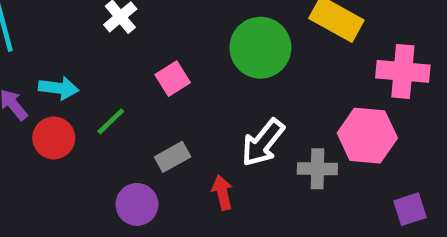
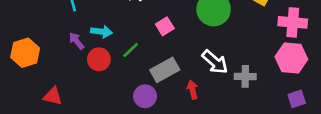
pink hexagon: (367, 136) -> (291, 58), moved
white arrow: (263, 143) -> (215, 62), turned -88
gray rectangle: (173, 157) -> (165, 70), size x1.5

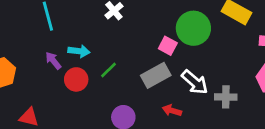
pink square: (165, 26) -> (168, 46), moved, turned -30
gray rectangle: (165, 70) -> (156, 75), moved
red arrow: (192, 90) -> (172, 110), turned -60

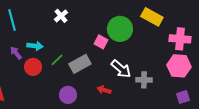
gray rectangle: (156, 75) -> (80, 64), moved

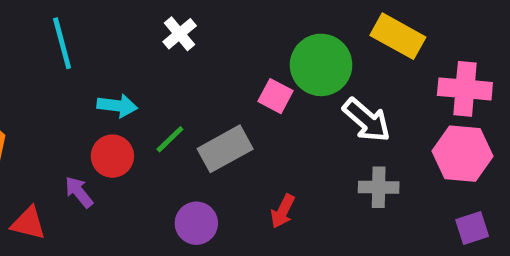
purple arrow: (16, 53) -> (79, 192), moved
white arrow: (121, 69) -> (367, 120), moved
red arrow: (104, 90) -> (283, 211), turned -80

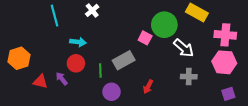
white cross: (180, 34) -> (92, 10), moved
green line: (170, 139) -> (100, 70), moved, turned -48
red triangle: (28, 223) -> (40, 82), moved

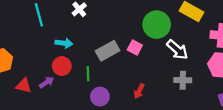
pink square: (145, 38) -> (135, 47), moved
gray rectangle: (124, 60) -> (108, 51), moved
purple arrow: (62, 79) -> (47, 82), turned 96

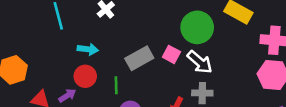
white arrow: (177, 50) -> (200, 62), moved
gray cross: (183, 80) -> (202, 93), moved

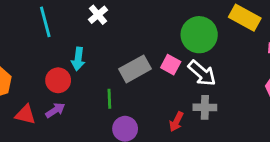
cyan arrow: (88, 49) -> (78, 59), turned 90
red circle: (85, 76) -> (58, 80), moved

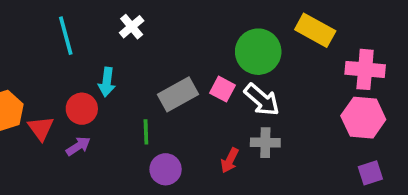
red triangle: (25, 114) -> (41, 128), moved, turned 40

